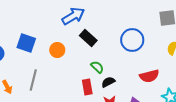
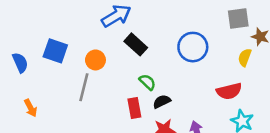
red semicircle: (149, 76) -> (229, 91), moved
gray line: (33, 80) -> (84, 87), moved

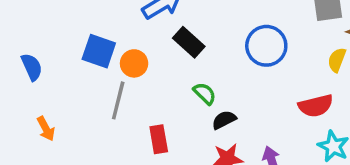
blue square: (55, 51) -> (99, 51), moved
red rectangle: (134, 108) -> (159, 139), moved

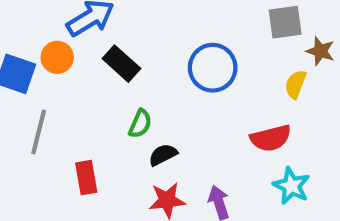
orange circle: (134, 63) -> (57, 57), moved
green semicircle: (205, 93) -> (140, 124), turned 70

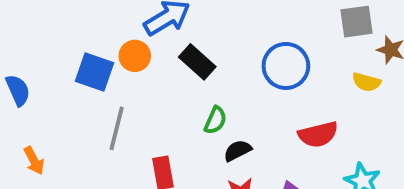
yellow semicircle: (296, 84) -> (366, 82), turned -96
red semicircle: (271, 138) -> (318, 134), moved

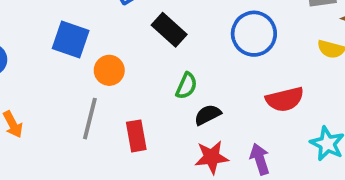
orange circle: (135, 56) -> (109, 70), moved
gray line: (117, 128) -> (90, 119), moved

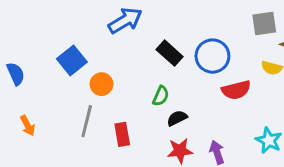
black rectangle: (169, 30) -> (170, 53), moved
blue square: (71, 39) -> (72, 60), turned 32
red semicircle: (285, 99) -> (236, 90), moved

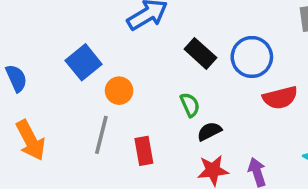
green semicircle: (161, 96) -> (190, 105), turned -48
orange arrow: (28, 126) -> (30, 140), size x1.6

